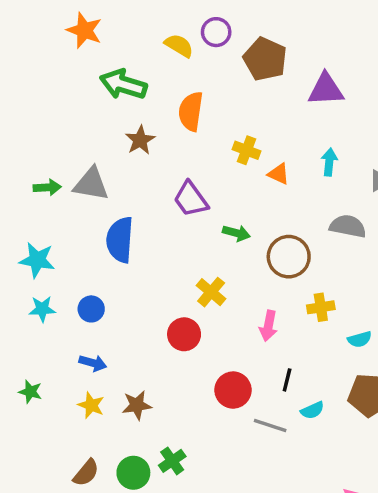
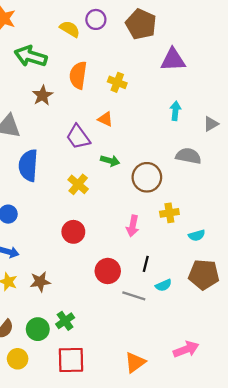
brown pentagon: (265, 59) -> (141, 24), moved
yellow cross: (247, 150) -> (117, 82), moved
orange triangle: (279, 174) -> (105, 119), moved
yellow cross: (211, 292) -> (78, 184), moved

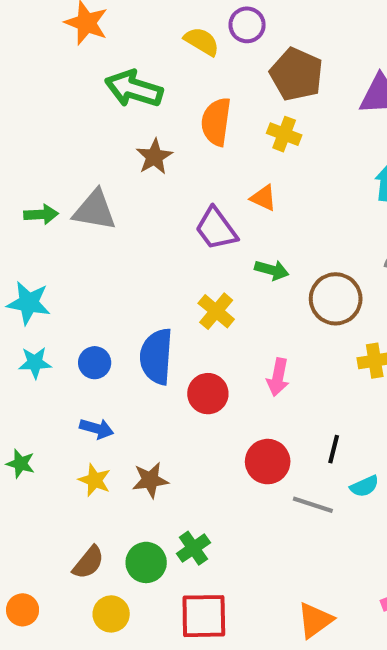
brown pentagon: (141, 24) -> (296, 74), moved
blue semicircle: (28, 165) -> (156, 357), moved
pink arrow: (133, 226) -> (278, 377), moved

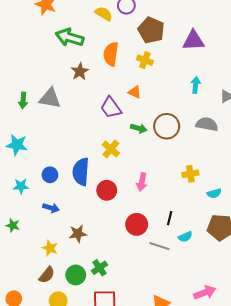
green arrow: (41, 214) -> (23, 100), turned 98
brown circle: (336, 299) -> (167, 126), moved
cyan star: (35, 363) -> (21, 186), moved
yellow star: (95, 480) -> (50, 248), moved

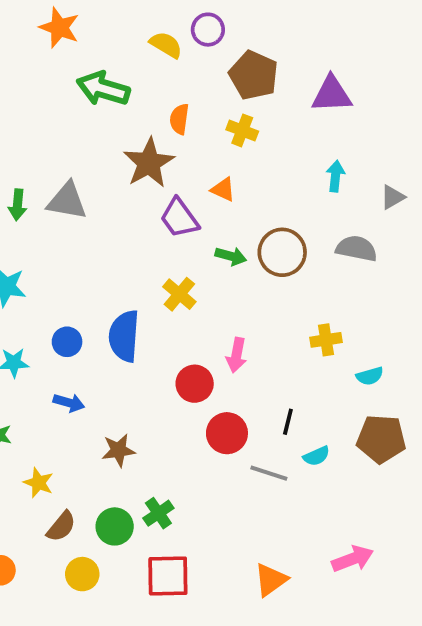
orange semicircle: (111, 54) -> (179, 119), size x0.7
brown star: (80, 72) -> (149, 163), moved, size x1.5
red circle: (107, 190) -> (195, 384), moved
yellow star: (50, 248) -> (38, 483), moved

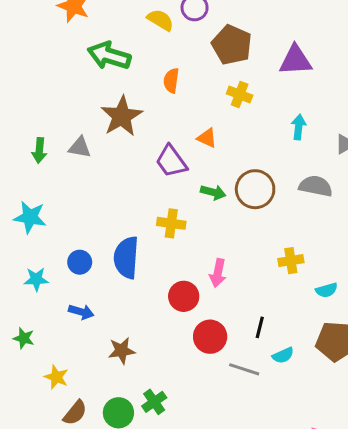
yellow cross: (242, 130) -> (240, 94), moved
brown star: (149, 163) -> (122, 116), moved
gray triangle: (67, 201) -> (80, 147), size x0.7
yellow cross: (179, 294) -> (171, 223), turned -32

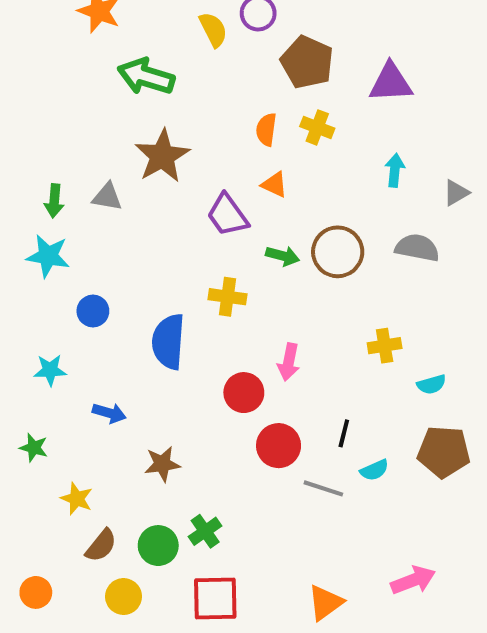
yellow semicircle: (160, 20) -> (213, 30), turned 32
orange semicircle: (171, 81) -> (266, 129), moved
cyan star: (30, 217) -> (48, 256), moved
blue circle: (80, 262) -> (93, 311), moved

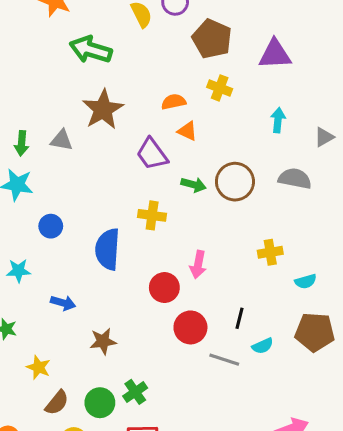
orange semicircle: (266, 129) -> (174, 102), moved, turned 70

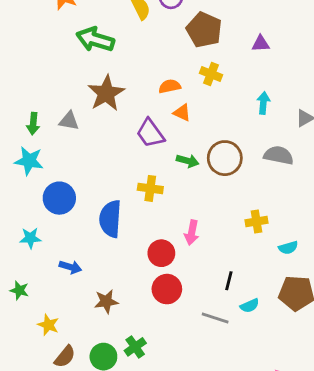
purple triangle: (275, 54) -> (261, 44), size x0.6
blue circle: (51, 226) -> (59, 198), size x1.5
red circle: (190, 327) -> (167, 289), moved

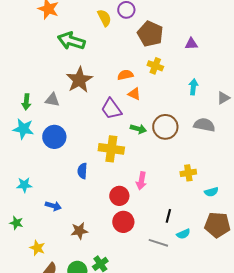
yellow cross: (150, 188) -> (111, 149), size x1.4
blue circle: (59, 198) -> (54, 137), moved
blue semicircle: (110, 219) -> (82, 171), size x0.6

